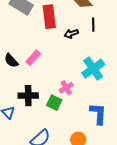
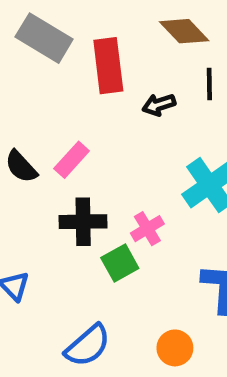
black cross: (28, 96) -> (83, 222), moved
green square: (54, 103) -> (120, 263), turned 35

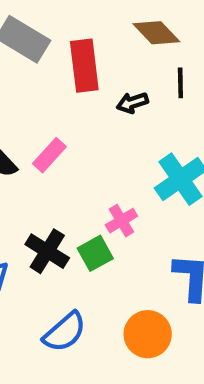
black cross: (83, 222) -> (47, 251), moved, turned 33
orange circle: (175, 348) -> (148, 334), size x1.4

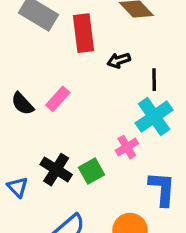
black line: (180, 83) -> (154, 80), moved
pink cross: (121, 221) -> (127, 147), moved

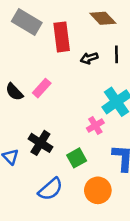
black line: (154, 80) -> (117, 54), moved
green square: (91, 171) -> (77, 158), moved

